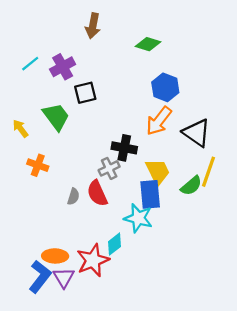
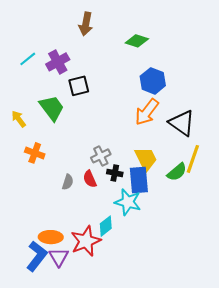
black cross: (124, 148) -> (115, 173), moved, size x0.7
red semicircle: (97, 193) -> (90, 179), size x0.7

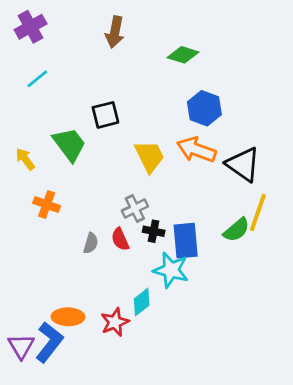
purple cross: (58, 62) -> (31, 27), moved
orange arrow: (147, 112) -> (196, 150), turned 72
yellow trapezoid: (146, 159) -> (150, 156), moved
red star: (86, 241) -> (115, 322), size x0.7
purple triangle: (59, 257) -> (21, 346), moved

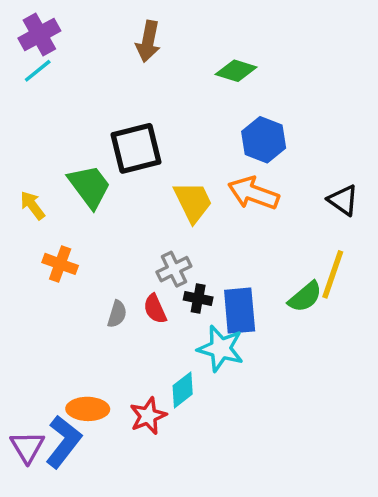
cyan line: (37, 79) -> (38, 71), moved
black square: (105, 115) -> (136, 148), size x1.4
black triangle: (243, 164) -> (343, 200), moved, size x0.7

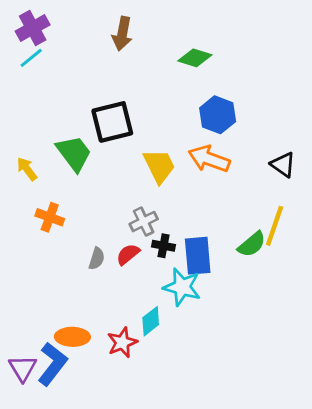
red semicircle: (155, 309) -> (128, 254), turned 75

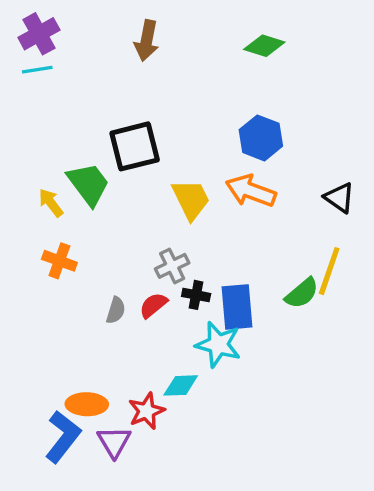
cyan line: (31, 58) -> (37, 70), turned 30
green diamond: (195, 58) -> (264, 46), moved
yellow arrow: (27, 169) -> (51, 203), moved
cyan diamond: (151, 321) -> (181, 385), turned 36
purple triangle: (23, 368) -> (114, 442), moved

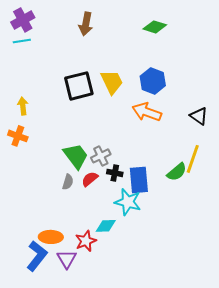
green trapezoid: (88, 184) -> (76, 156), moved
yellow trapezoid: (191, 199) -> (112, 82), moved
yellow arrow: (51, 203) -> (23, 106), moved, turned 30
orange cross: (59, 261) -> (18, 136), moved

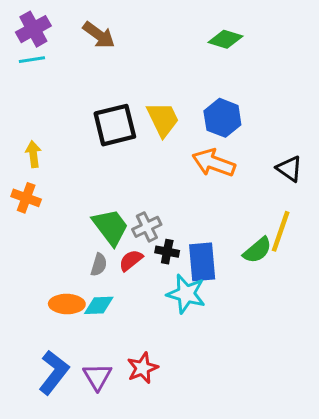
brown arrow: (86, 24) -> (99, 35), moved, turned -65
cyan diamond: (106, 226) -> (99, 305), moved
orange ellipse: (51, 237) -> (67, 304), moved
red star: (86, 241) -> (142, 368), moved

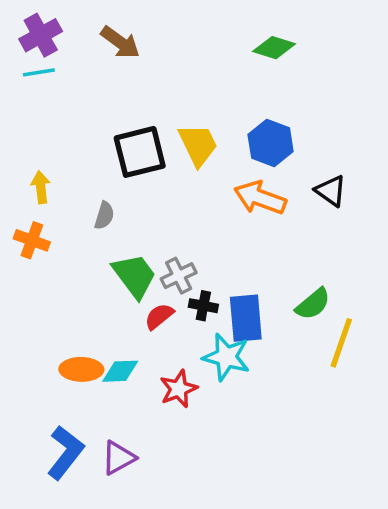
black triangle: (289, 169) -> (331, 191), moved
yellow line: (281, 231) -> (341, 343), moved
gray semicircle: (99, 265) -> (104, 216), moved
red star: (142, 368) -> (179, 389), moved
purple triangle: (97, 377) -> (118, 458), turned 32

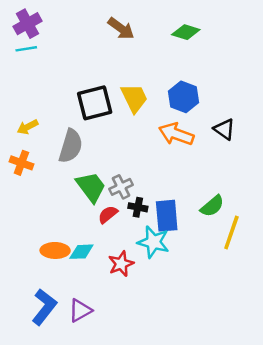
brown arrow: (120, 42) -> (121, 28), moved
yellow arrow: (41, 187) -> (27, 127), turned -110
gray semicircle: (104, 216) -> (71, 146), size x1.8

